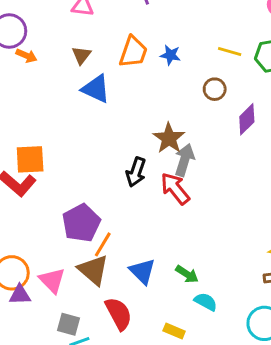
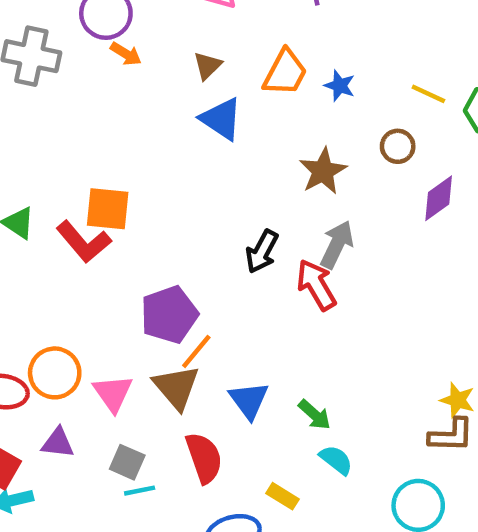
brown star: (169, 138) -> (323, 171), moved
purple triangle: (20, 295) -> (58, 443), moved

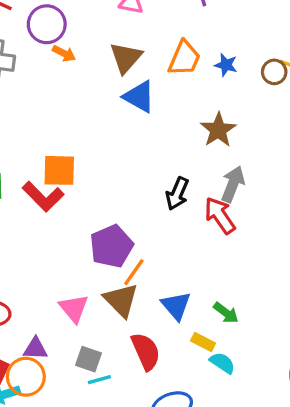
brown triangle: (207, 66) -> (126, 58), size x1.5
brown circle: (398, 146) -> (274, 72), moved
orange circle: (55, 373) -> (26, 377), moved
cyan semicircle: (336, 460) -> (222, 363), moved
yellow rectangle: (282, 496) -> (203, 342), moved

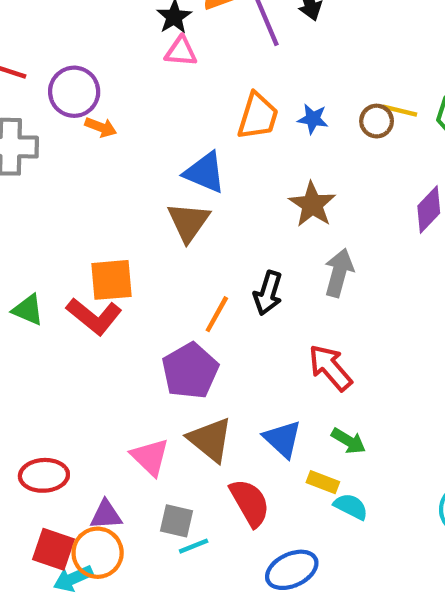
brown triangle: (126, 58) -> (188, 222), moved
red arrow: (220, 215) -> (330, 368), moved
orange line: (134, 272) -> (217, 314), moved

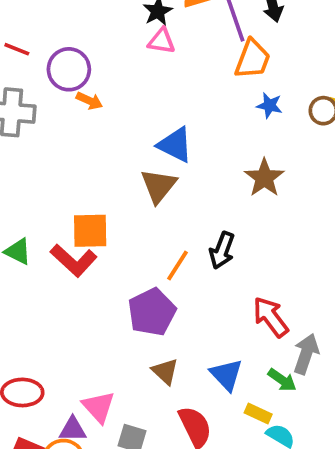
orange trapezoid: (258, 116) -> (253, 59), moved
gray arrow: (339, 273) -> (306, 354), moved
brown triangle: (210, 440) -> (165, 371), size x0.7
pink triangle: (150, 457) -> (98, 407), moved

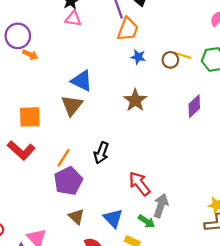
orange square: (90, 231) -> (30, 117), moved
black arrow: (222, 250) -> (101, 153), moved
orange line: (178, 265) -> (64, 158), moved

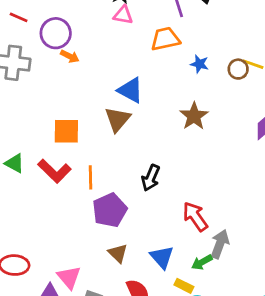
orange trapezoid: (128, 29) -> (165, 39), moved, turned -125
orange line: (64, 158) -> (90, 177), moved, turned -36
green arrow: (146, 221) -> (202, 262), turned 114

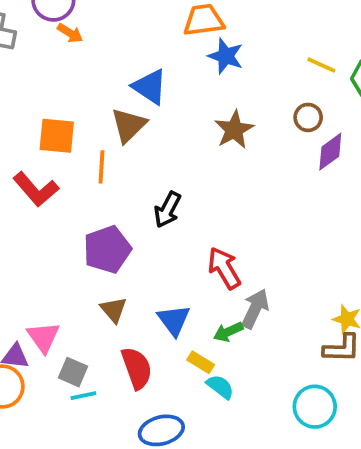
blue star: (199, 64) -> (226, 56), moved, size x1.4
brown circle: (238, 69) -> (308, 117), moved
orange line: (90, 177) -> (102, 167), moved

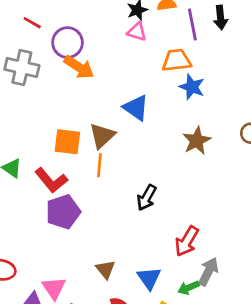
orange arrow: (70, 33) -> (79, 67), size x1.6
brown triangle: (129, 125) -> (102, 136), moved
purple pentagon: (107, 249) -> (63, 212), moved
red arrow: (224, 268) -> (187, 241), turned -120

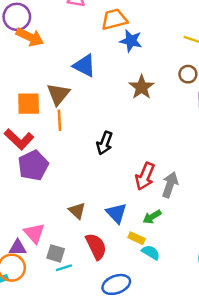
gray arrow: (208, 271) -> (170, 185), moved

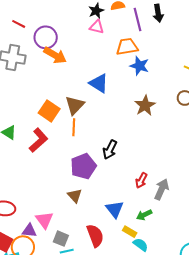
orange square: (29, 104) -> (49, 111), turned 30
red L-shape: (19, 139) -> (38, 140), turned -90
purple pentagon: (33, 165) -> (83, 166), moved
red arrow: (145, 176) -> (141, 180), size x0.7
brown triangle: (77, 211) -> (75, 196), moved

